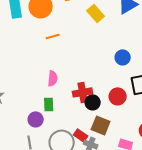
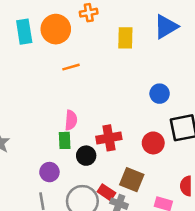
yellow rectangle: (96, 13) -> (125, 38), turned 42
black circle: (93, 102) -> (86, 156), moved
green rectangle: (49, 104) -> (65, 140), moved

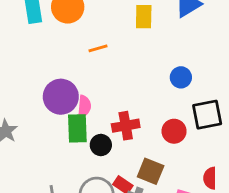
orange line: (71, 67) -> (98, 48), moved
green rectangle: (65, 140) -> (77, 128), size x1.5
purple circle: (49, 172) -> (61, 97), moved, size x1.6

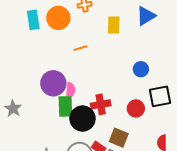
black circle: (101, 145) -> (83, 119), size x1.6

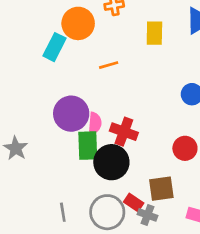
cyan rectangle: (33, 20) -> (55, 47), moved, turned 36
red cross: (101, 104) -> (124, 132), moved, turned 30
brown square: (119, 138) -> (161, 189), turned -30

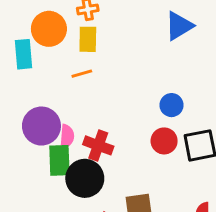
yellow rectangle: (154, 33) -> (88, 39), moved
cyan rectangle: (55, 47) -> (24, 54), turned -32
red circle: (185, 148) -> (164, 141), moved

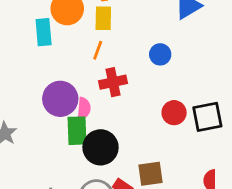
orange line: (82, 74) -> (98, 50), turned -54
blue circle: (172, 105) -> (160, 54), moved
red cross: (98, 145) -> (113, 82), moved, turned -32

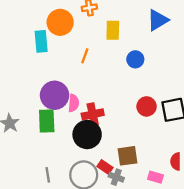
yellow rectangle: (103, 18) -> (113, 30), moved
red cross: (113, 82) -> (93, 114), moved
green rectangle: (77, 131) -> (47, 121), moved

